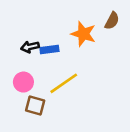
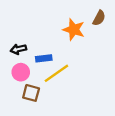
black arrow: (30, 47) -> (18, 49), moved
blue rectangle: (49, 49) -> (44, 58), moved

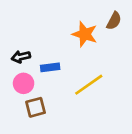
yellow line: (56, 73) -> (89, 85), moved
brown square: (31, 93) -> (36, 107), turned -30

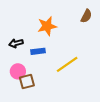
orange star: (85, 34) -> (47, 26), moved, turned -30
pink circle: (24, 83) -> (18, 71), moved

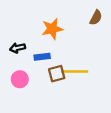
yellow line: (67, 64) -> (75, 71), turned 35
brown square: (27, 81) -> (57, 74), moved

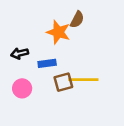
brown semicircle: (96, 18) -> (77, 20), moved
orange star: (52, 29) -> (58, 32), turned 30

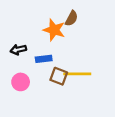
brown square: (63, 82) -> (59, 76), turned 36

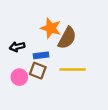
brown semicircle: (71, 18) -> (67, 38), moved, size x1.5
brown square: (59, 76) -> (38, 71), moved

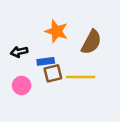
brown semicircle: (67, 38) -> (91, 42), moved
brown square: (38, 71) -> (53, 73), moved, turned -35

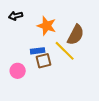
black arrow: (19, 52) -> (16, 16), moved
yellow line: (81, 77) -> (65, 51), moved, turned 45

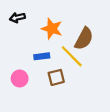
brown square: (44, 61) -> (56, 77), moved

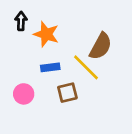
black arrow: (17, 18) -> (21, 21), turned 104
orange star: (52, 29) -> (46, 34), moved

